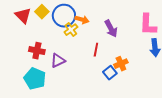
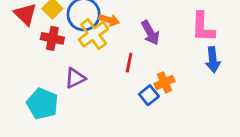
yellow cross: (71, 30) -> (94, 34), size x1.5
red cross: (37, 51) -> (52, 38), moved

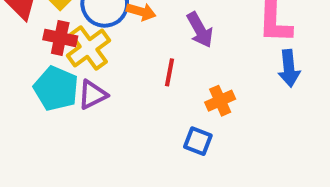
yellow cross: (94, 34) -> (89, 48), moved
blue square: (149, 95) -> (198, 141), moved, turned -30
cyan pentagon: (42, 104) -> (56, 89), moved

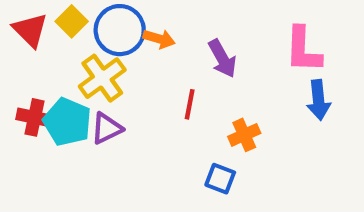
red cross: (60, 38) -> (35, 117), moved

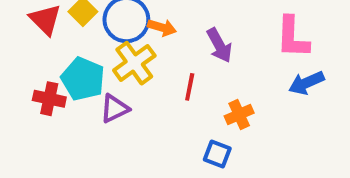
yellow cross: (102, 78) -> (134, 63), moved
blue arrow: (318, 100) -> (306, 83), turned 72
cyan pentagon: (67, 122) -> (83, 79), moved

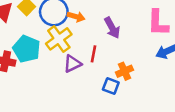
purple triangle: (115, 109) -> (72, 64), moved
blue square: (217, 154) -> (111, 86), moved

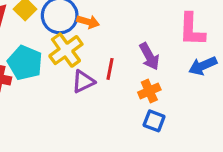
purple arrow: (112, 28) -> (149, 56), moved
blue square: (111, 86) -> (154, 121), moved

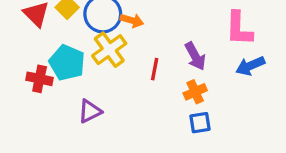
purple triangle: (83, 82) -> (90, 111), moved
blue square: (154, 121) -> (200, 123), turned -30

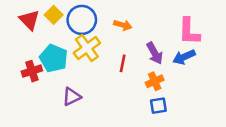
orange arrow: (132, 20) -> (123, 25), moved
blue arrow: (250, 66) -> (184, 57), moved
red cross: (40, 79) -> (32, 71), turned -30

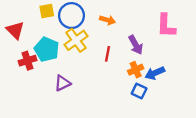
yellow square: (54, 15) -> (47, 11), turned 35
red triangle: (29, 20) -> (15, 30), moved
blue arrow: (184, 57) -> (155, 73), moved
blue square: (158, 106) -> (139, 91), turned 35

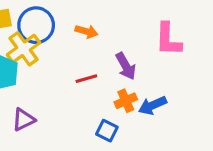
yellow cross: (76, 40) -> (23, 49), moved
red line: (108, 54) -> (86, 79), turned 63
blue square: (139, 91) -> (107, 131), moved

